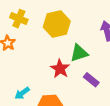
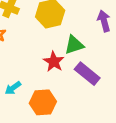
purple rectangle: (91, 80) -> (87, 74), size x1.5

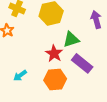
orange hexagon: (43, 102) -> (55, 79), moved

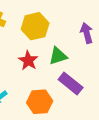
red star: (54, 53) -> (28, 61), moved

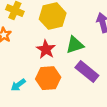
orange hexagon: (40, 102) -> (48, 78), moved

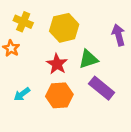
cyan arrow: (18, 85) -> (22, 94), moved

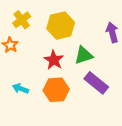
yellow cross: (23, 22) -> (22, 20), turned 30
cyan arrow: (22, 94) -> (21, 89), turned 56

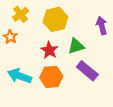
cyan arrow: (21, 89) -> (20, 76), size x1.6

